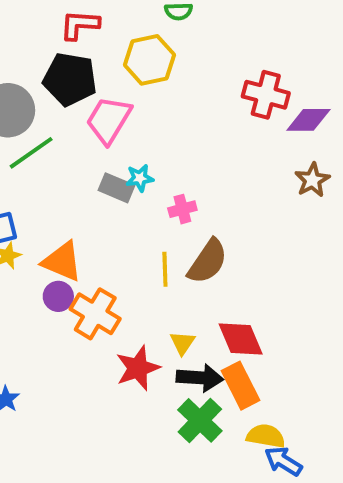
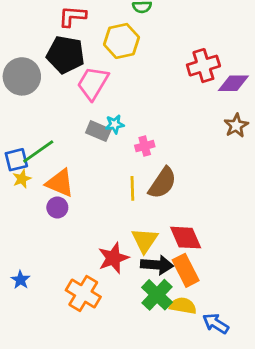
red cross: (266, 95) -> (203, 66), turned -32
green line: (31, 153) -> (38, 152), moved
orange cross: (95, 314) -> (83, 293), moved
yellow triangle: (182, 343) -> (145, 240), size x1.5
yellow semicircle: (266, 436) -> (183, 306), moved

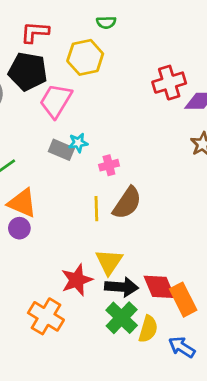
red diamond: (186, 238) -> (159, 287), moved
orange rectangle: (186, 270) -> (183, 300), moved
yellow semicircle: (183, 306) -> (148, 329), turned 96

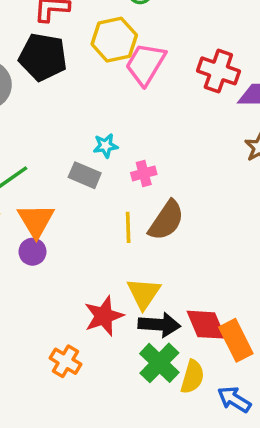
red cross: (169, 83) -> (218, 71), turned 36
pink trapezoid: (56, 101) -> (145, 64), moved
gray rectangle: (61, 150) -> (85, 175), moved
orange triangle: (22, 203) -> (36, 220), turned 36
orange cross: (46, 316) -> (66, 361), size x0.7

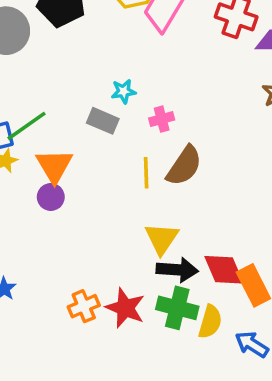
red star: (104, 316) -> (125, 308), moved, turned -30
orange cross: (66, 361) -> (84, 306), turned 36
green cross: (159, 363) -> (177, 308), turned -30

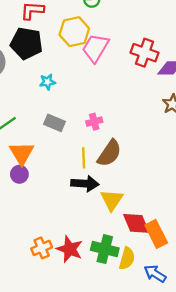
cyan star: (124, 91) -> (47, 82), moved
yellow triangle: (162, 239) -> (112, 200), moved
black arrow: (177, 270) -> (85, 184), moved

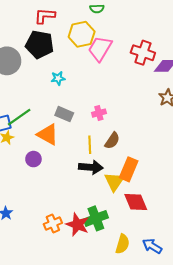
orange triangle: (22, 153) -> (48, 135), moved, turned -30
brown semicircle: (109, 153) -> (112, 141), size x0.7
orange rectangle: (156, 234) -> (129, 169), moved, turned 50
green cross: (105, 249) -> (96, 218), moved, turned -35
yellow semicircle: (127, 258) -> (122, 244), moved

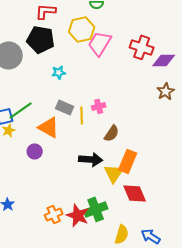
yellow line: (90, 145) -> (82, 115), moved

